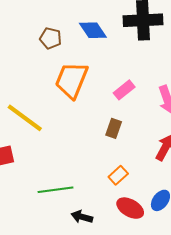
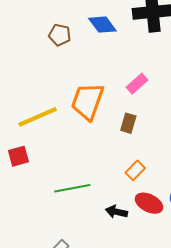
orange trapezoid: (72, 80) -> (87, 101), moved
yellow line: (25, 118) -> (38, 117), turned -57
black arrow: (82, 217) -> (116, 212), moved

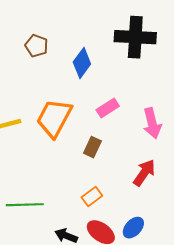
blue diamond: (102, 25) -> (82, 63), moved, turned 64

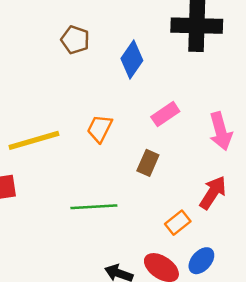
orange trapezoid: (54, 118) -> (100, 128), size x0.6
orange rectangle: (92, 197) -> (178, 223), moved
green line: (25, 205) -> (94, 207), moved

